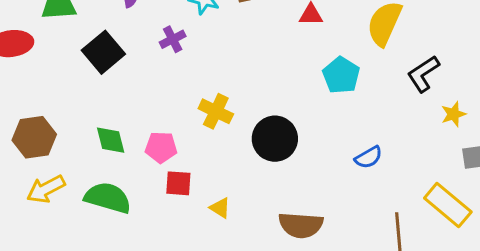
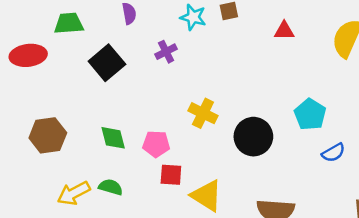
cyan pentagon: (341, 75) -> (310, 114), moved
yellow arrow: (46, 189) -> (74, 193), moved
green semicircle: (108, 198) -> (111, 187), size x0.6
yellow triangle: (220, 208) -> (207, 196), size x1.8

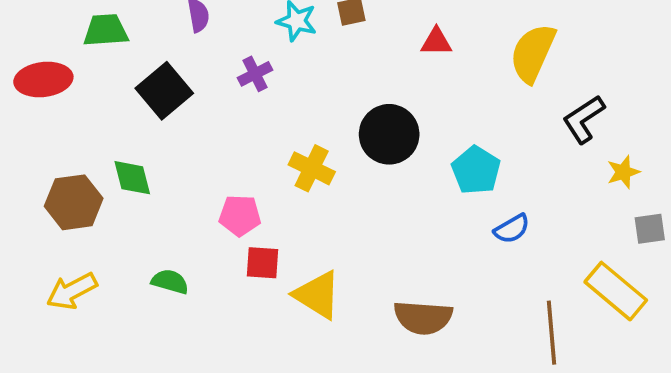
black circle: (253, 137) -> (389, 134), moved
green diamond: (113, 138) -> (132, 178), moved
yellow arrow: (74, 193) -> (72, 291), moved

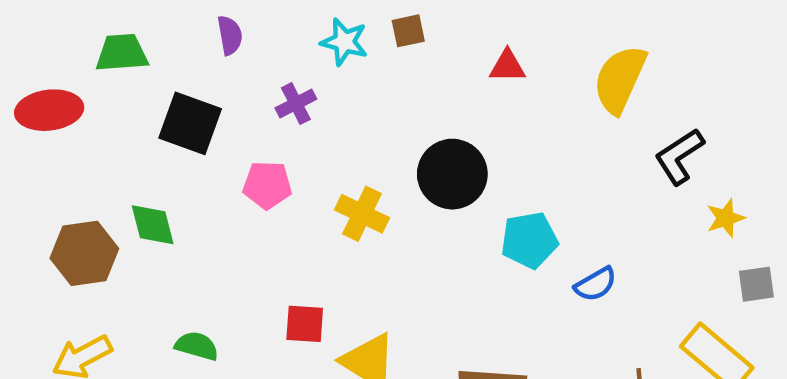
black square: (164, 91) -> (190, 123), turned -30
cyan pentagon: (476, 170) -> (529, 240), moved, turned 30
pink pentagon: (240, 216) -> (267, 185), moved

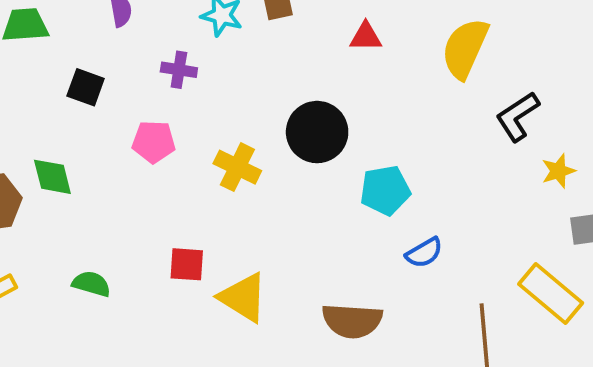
purple cross: (296, 104) -> (179, 70), turned 36
black square: (190, 123) -> (86, 87), size x0.7
blue semicircle: (596, 284) -> (424, 253), moved

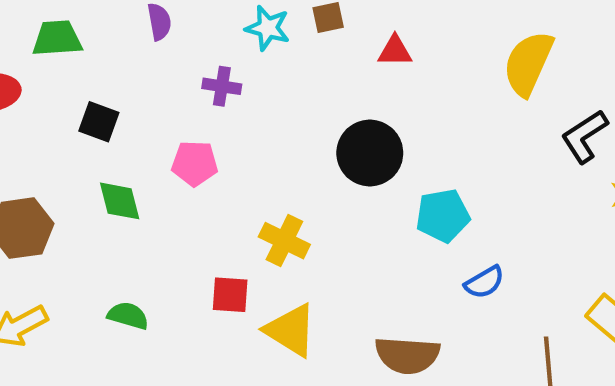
red triangle: (366, 37) -> (395, 51), moved
black square: (86, 87) -> (99, 122), moved
yellow cross: (237, 167) -> (284, 241), moved
green diamond: (52, 177) -> (120, 201), moved

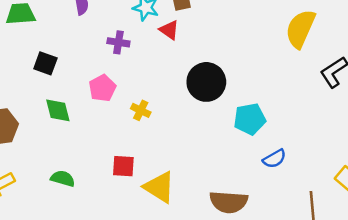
red triangle: (395, 51) -> (169, 30), moved, turned 35
pink pentagon: (195, 163) -> (102, 88), turned -30
yellow cross: (284, 241) -> (141, 110), moved, size x0.7

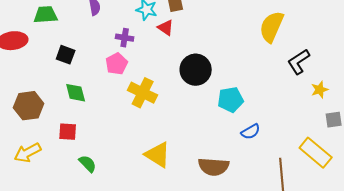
pink pentagon: (102, 88) -> (117, 64), moved
yellow cross: (141, 110) -> (143, 93), size x1.8
red square: (123, 166) -> (68, 132), moved
green semicircle: (63, 178) -> (88, 164), moved, turned 30

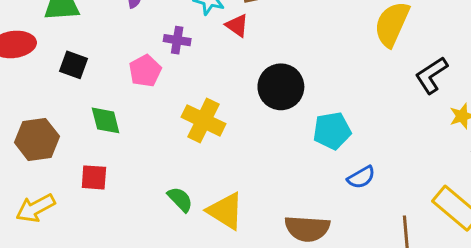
black square: (66, 55) -> (73, 65), moved
pink pentagon: (117, 64) -> (145, 71), moved
green semicircle: (88, 164) -> (180, 199), moved

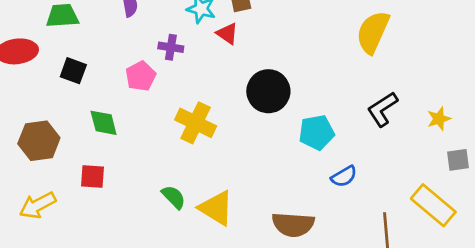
black L-shape: (431, 75) -> (382, 109), moved

